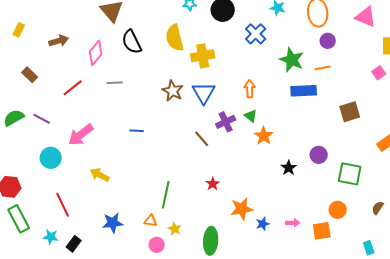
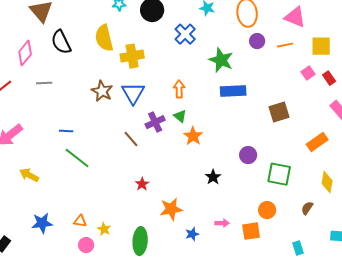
orange line: (323, 68) -> (285, 45), moved
black star: (289, 168) -> (213, 177), moved
green line: (166, 195) -> (77, 158), moved, turned -64
blue star: (263, 224) -> (192, 234), moved

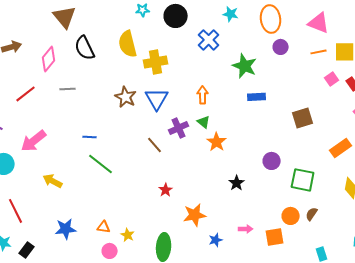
orange line: (285, 45) -> (319, 52), moved
blue rectangle: (233, 91) -> (257, 97), size x0.7
brown semicircle: (307, 208) -> (312, 214), moved

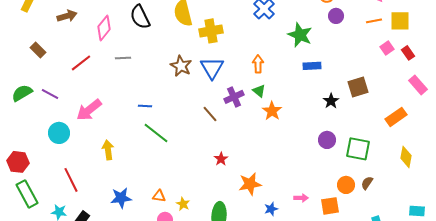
purple circle: (272, 161) -> (327, 140), moved
yellow arrow: (53, 181) -> (108, 150), turned 54
black star: (237, 183) -> (331, 101), moved

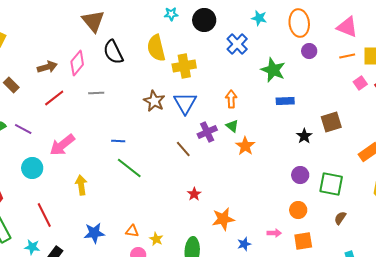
brown arrow: (67, 16) -> (47, 67), moved
orange circle: (346, 185) -> (298, 210), moved

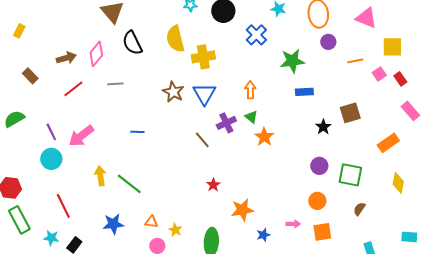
orange line: (347, 56) -> (355, 61), moved
green star: (273, 70) -> (292, 61), turned -30
purple line: (23, 129) -> (51, 132), moved, turned 36
green line: (129, 168) -> (129, 184), moved

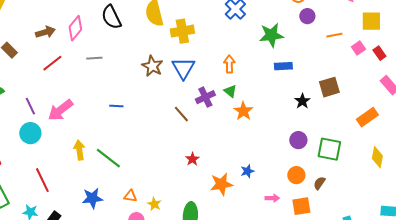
brown semicircle: (359, 209) -> (319, 183), moved
blue star: (263, 235) -> (247, 171), moved

